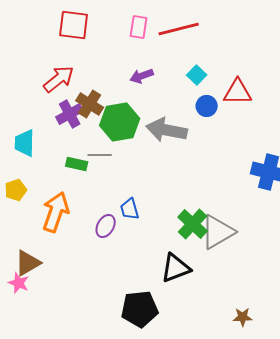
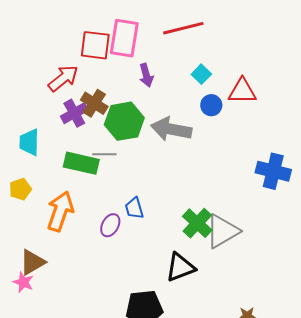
red square: (74, 25) -> (95, 45), moved
pink rectangle: (139, 27) -> (124, 38), moved, size x1.6
purple arrow: (142, 76) -> (146, 75), turned -85
green rectangle: (77, 164) -> (81, 163), size x1.6

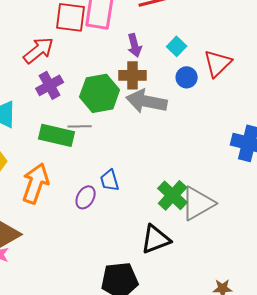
purple arrow: (146, 75) -> (135, 45), moved
red triangle: (242, 91) -> (218, 63), turned -44
brown cross: (94, 103) -> (133, 75), moved, turned -32

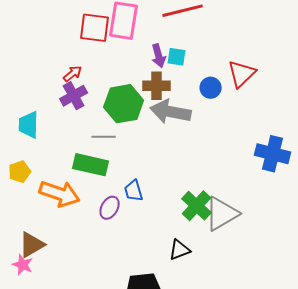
cyan square: (177, 46) -> (177, 57), moved, turned -36
red arrow: (39, 50) -> (73, 74), moved, size x0.6
green rectangle: (57, 135) -> (91, 165), moved
orange arrow: (36, 183) -> (60, 194), turned 90
black triangle: (156, 239) -> (180, 250), size x0.7

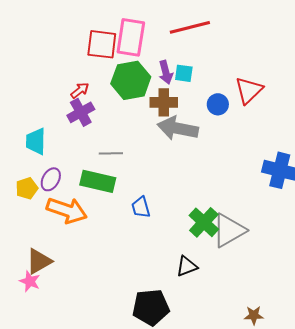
green hexagon: (124, 104) -> (131, 80), moved
purple ellipse: (110, 208) -> (51, 179), moved

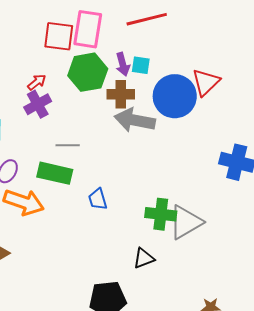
blue circle: (218, 104) -> (175, 96), size x2.0
green cross: (204, 222) -> (161, 214), turned -36

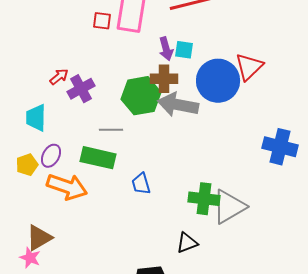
red square: (59, 36) -> (102, 21), size x0.6
green hexagon: (88, 72) -> (141, 96), moved
red arrow: (37, 82) -> (59, 77), moved

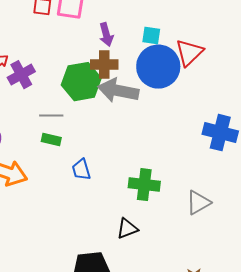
cyan square: (184, 50) -> (151, 36), moved
green rectangle: (98, 158) -> (51, 140), moved, size x0.6
gray triangle: (229, 207) -> (198, 203), moved, size x0.7

